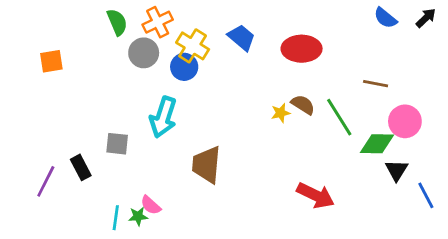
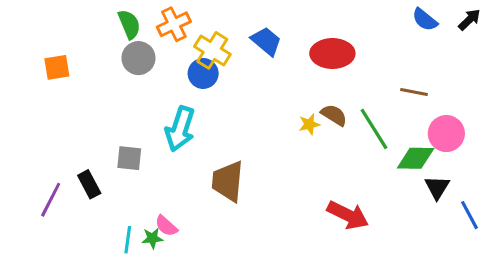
gray circle: (144, 53) -> (138, 58), moved

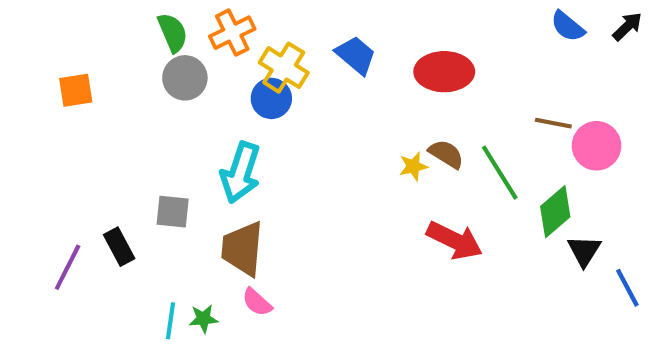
pink circle: (446, 134) -> (597, 146), moved
green diamond: (416, 158) -> (555, 212), turned -42
brown trapezoid: (228, 181) -> (243, 249), moved
red arrow: (348, 215) -> (455, 240), moved
pink semicircle: (166, 226) -> (257, 302), moved

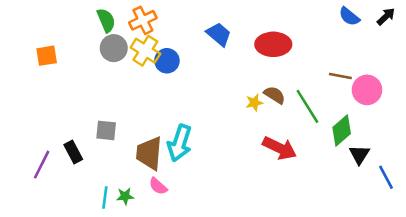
yellow cross: (284, 68) -> (145, 51), moved
cyan arrow: (240, 173) -> (180, 143), moved

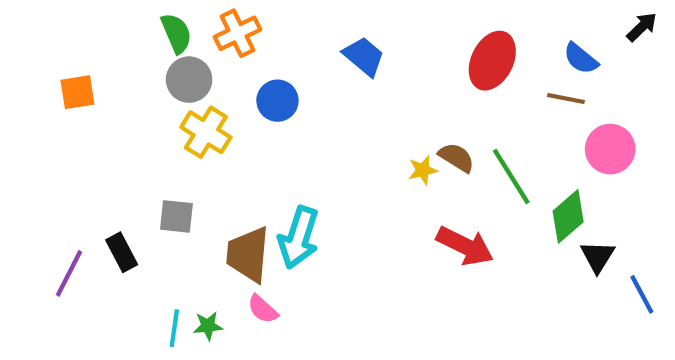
blue semicircle: (349, 16) -> (581, 59), moved
red ellipse: (273, 44) -> (492, 61), moved, turned -64
yellow cross: (145, 51) -> (206, 132), moved
brown line: (340, 76) -> (566, 99), moved

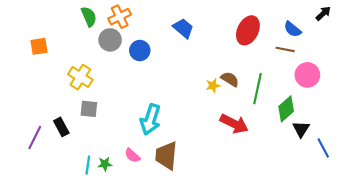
gray circle: (189, 80) -> (110, 40), moved
yellow cross: (206, 132) -> (80, 77), moved
green line: (511, 176) -> (258, 89), turned 44
brown trapezoid: (248, 254) -> (166, 156), moved

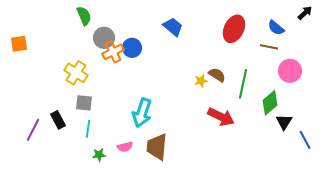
orange cross: (120, 17) -> (113, 52), moved
orange square: (39, 46) -> (19, 44), moved
pink semicircle: (132, 156) -> (125, 147), turned -56
cyan line: (88, 165) -> (88, 129), moved

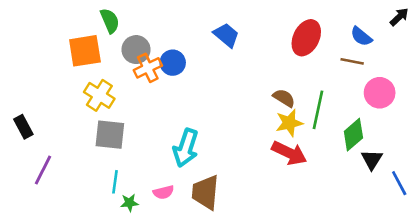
orange square: (19, 44) -> (85, 51), moved, size x1.5
yellow star: (201, 81) -> (289, 123), moved, size x1.5
gray square: (84, 103) -> (110, 135), size x1.4
black rectangle: (58, 120) -> (23, 127), moved
cyan line: (88, 129) -> (115, 182), moved

